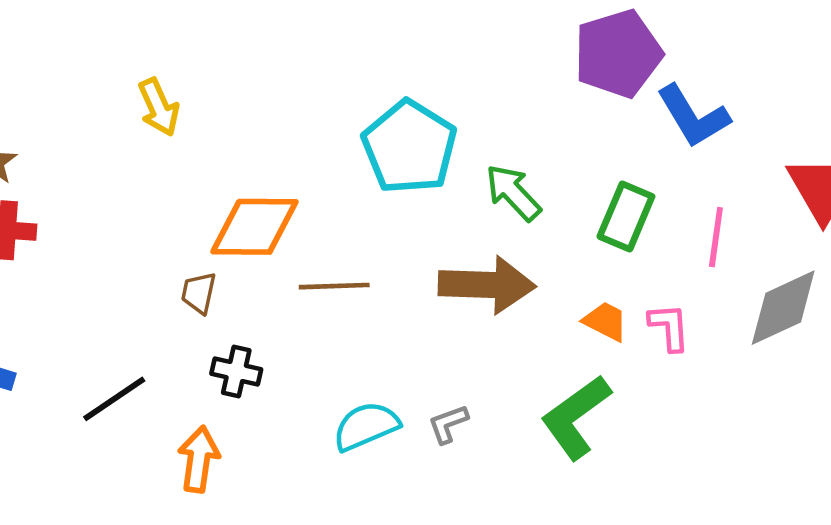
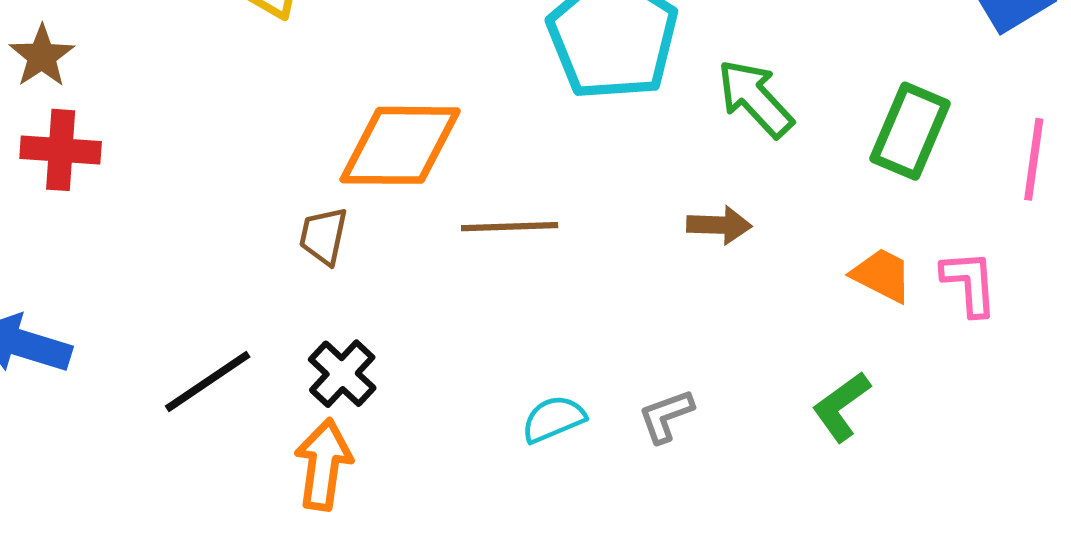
brown arrow: (487, 285) -> (719, 225), size x0.5
black cross: (236, 371) -> (342, 374), moved, turned 30
green L-shape: (576, 417) -> (841, 407), size x0.6
cyan semicircle: (366, 426) -> (553, 419), size x0.7

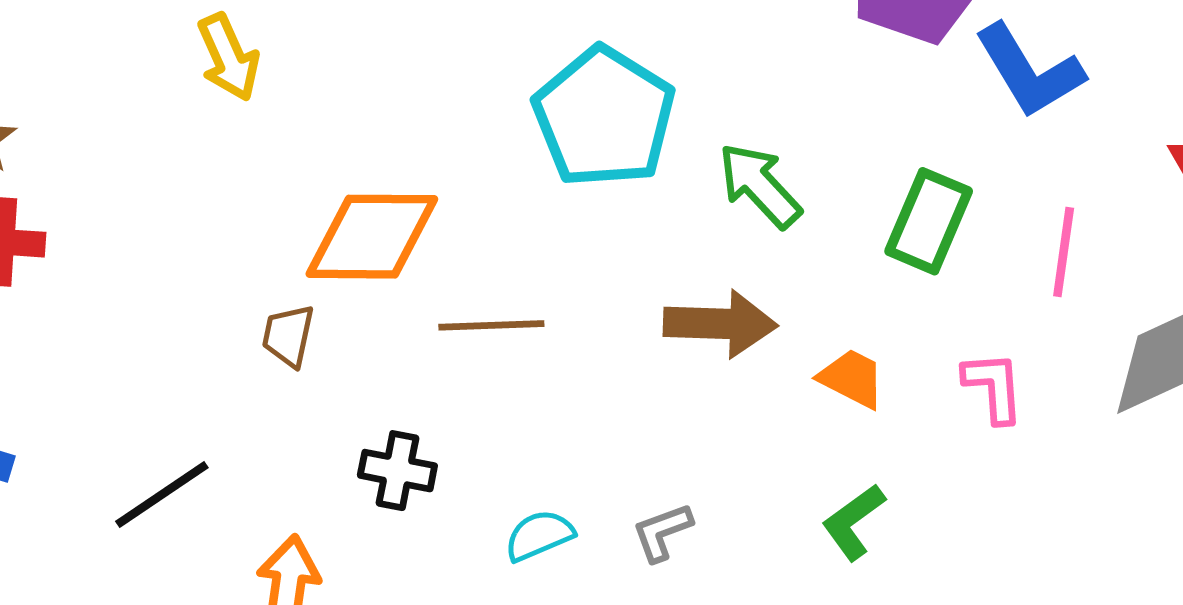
brown arrow: (719, 225) -> (720, 324), size x1.6
orange trapezoid: (882, 275) -> (852, 378), moved
black cross: (342, 374) -> (397, 471), moved, turned -32

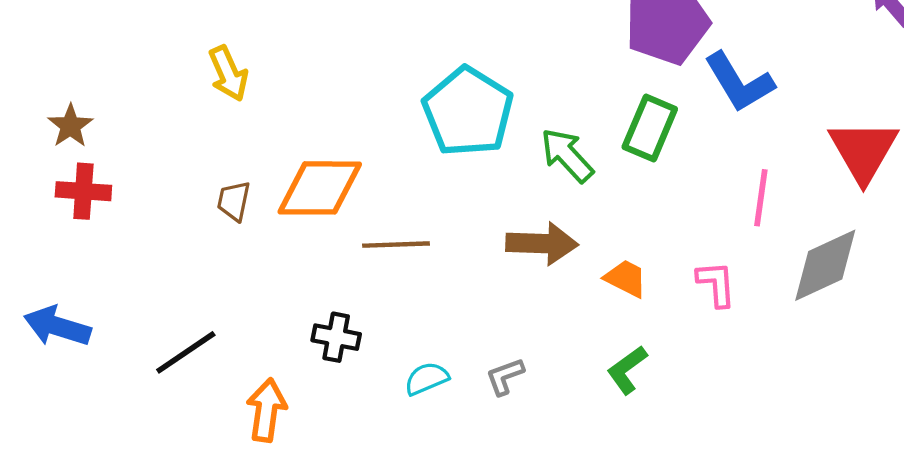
green rectangle: (929, 221) -> (650, 128), moved
brown trapezoid: (288, 336) -> (234, 201), moved

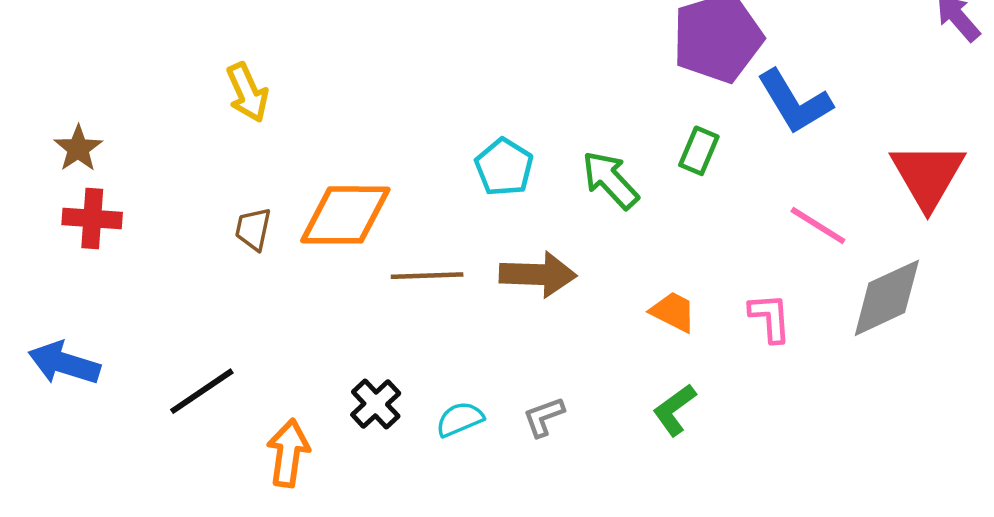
cyan pentagon: (468, 112) -> (504, 167), moved, size x0.6
green rectangle: (650, 128) -> (699, 151), size x0.7
pink line: (761, 198) -> (818, 225), turned -66
brown arrow: (542, 243) -> (538, 274), moved
black cross: (336, 337) -> (376, 404), moved, turned 36

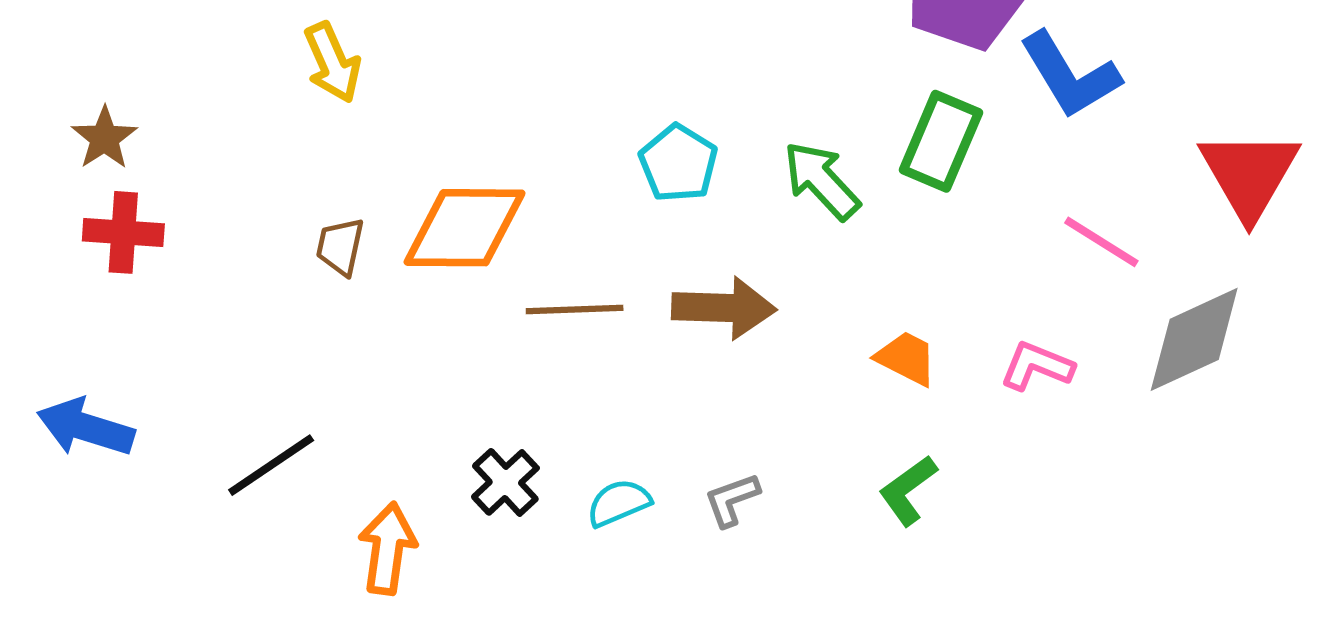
green rectangle: (699, 151) -> (941, 141), size x1.5
pink L-shape: (770, 318) -> (1037, 366), turned -64

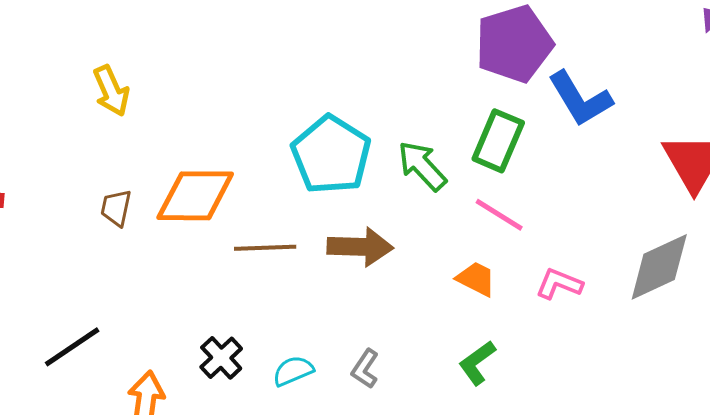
cyan pentagon: (678, 163) -> (331, 155), size x1.6
pink line: (1101, 242) -> (499, 215), moved
gray L-shape: (732, 500) -> (365, 369), turned -36

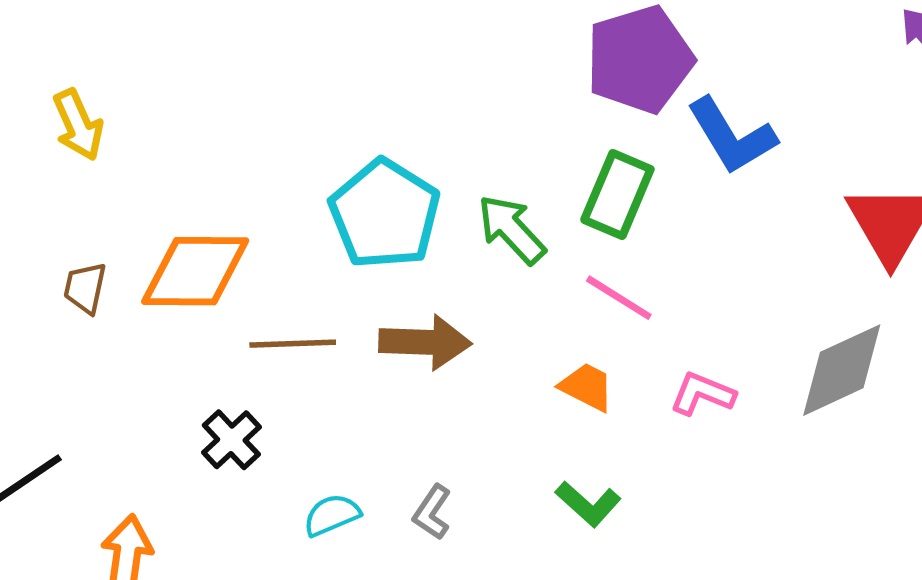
black cross: (221, 358) -> (231, 440), moved
green L-shape: (477, 363) -> (588, 504), turned -102

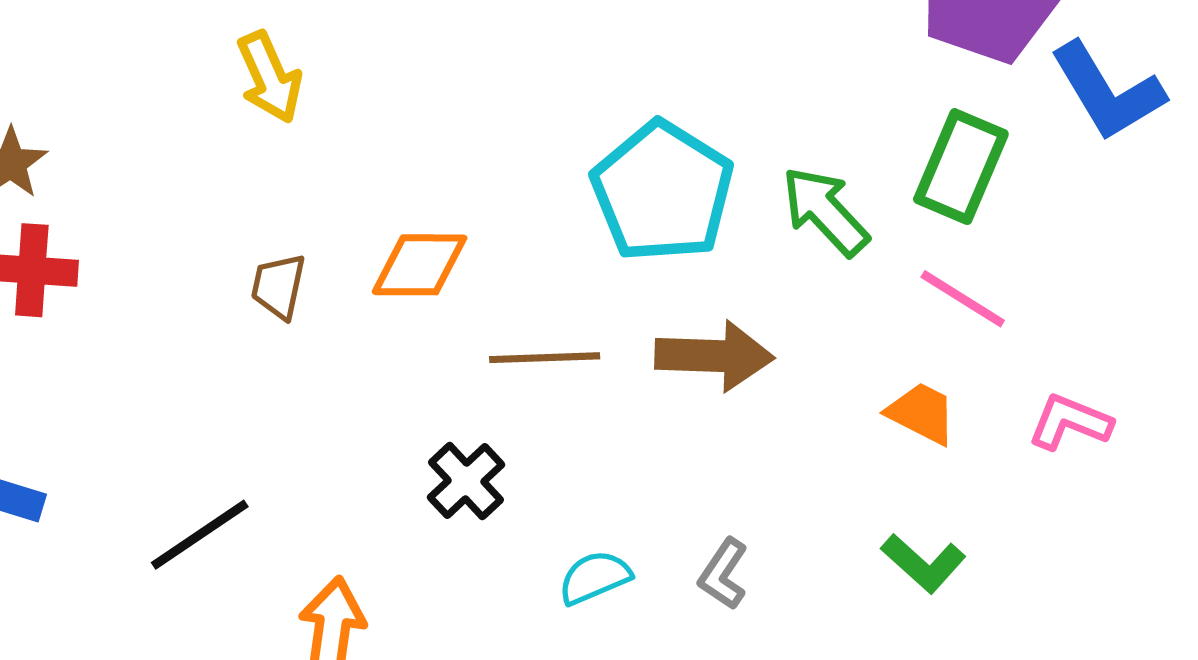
orange diamond: (195, 271) -> (420, 265), size x0.7

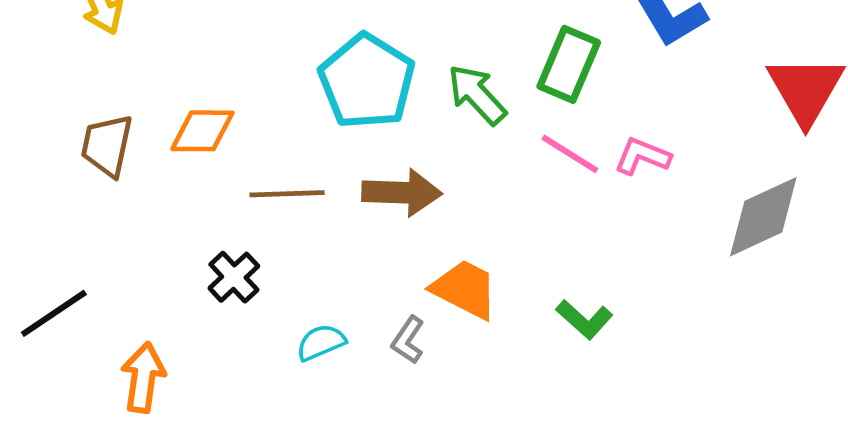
brown trapezoid: (278, 286) -> (107, 145), size x1.4
orange trapezoid: (922, 413) -> (465, 289), moved, size x1.4
pink L-shape: (1070, 422) -> (642, 156), moved
green L-shape: (923, 563) -> (584, 319), moved

